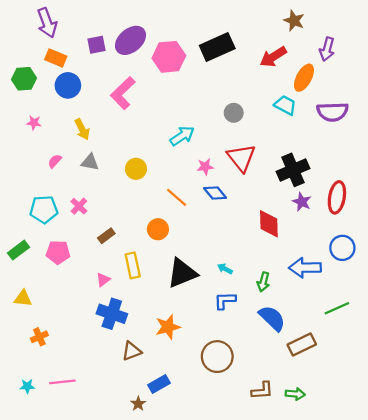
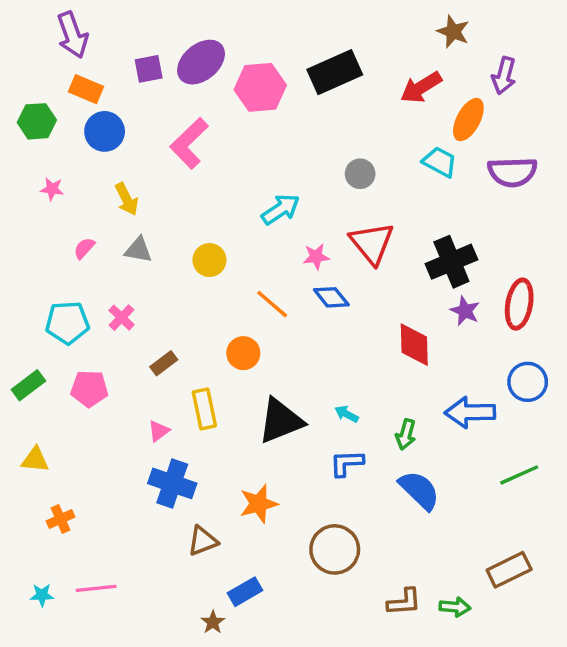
brown rectangle: (302, 344) -> (509, 570), moved

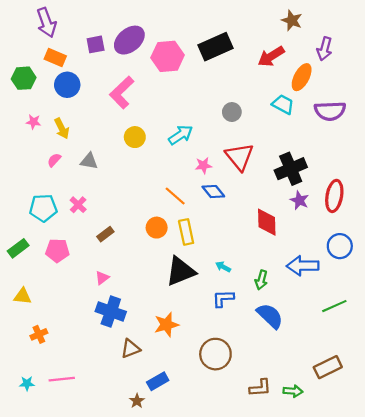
yellow arrow: (127, 199) -> (62, 128), moved
yellow circle: (209, 260) -> (135, 137), moved
yellow rectangle: (204, 409) -> (186, 232), moved

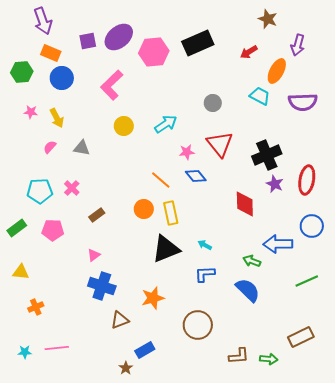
red arrow: (271, 56) -> (249, 52), size x0.7
green arrow: (261, 280) -> (252, 261), moved, turned 96

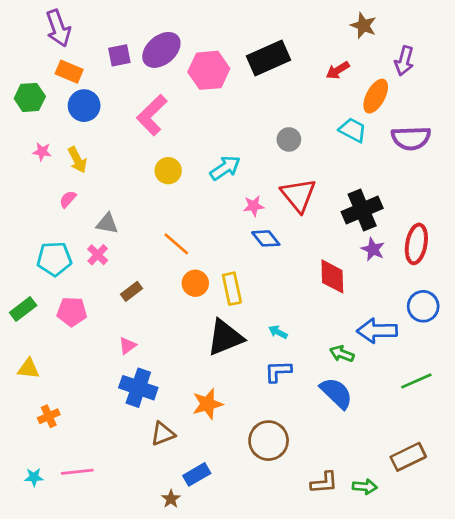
gray triangle: (82, 148) -> (107, 224), moved
orange line: (161, 180) -> (176, 244), moved

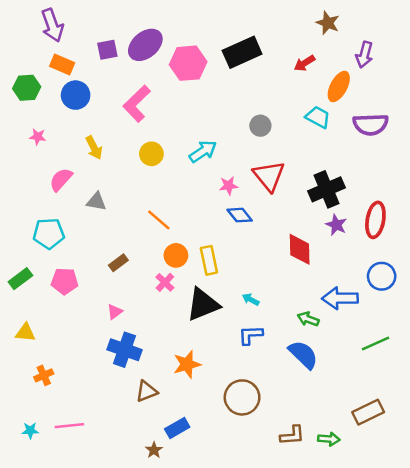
yellow arrow: (77, 160) -> (94, 148), moved
pink semicircle: (68, 199) -> (61, 180), size x1.5
pink cross: (98, 255) -> (165, 282), moved

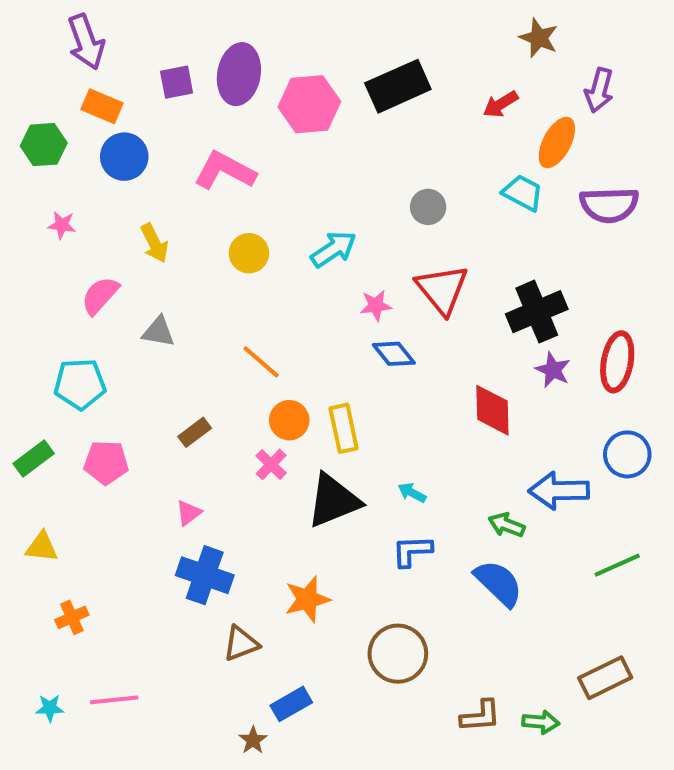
purple ellipse: (145, 45) -> (239, 74), turned -40
pink L-shape: (137, 104) -> (225, 171), turned 72

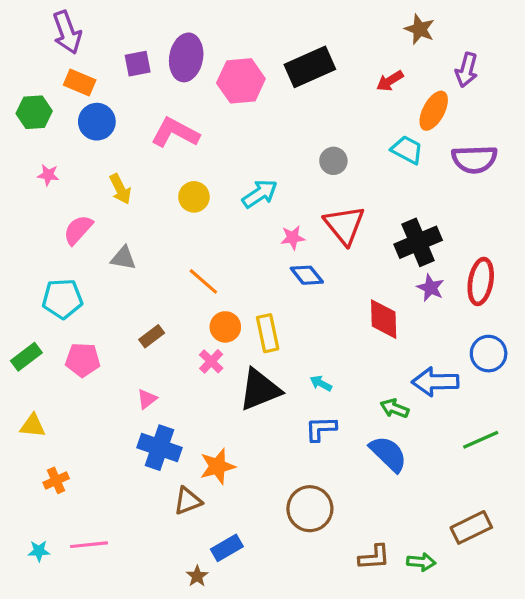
orange star: (307, 599) -> (217, 466), moved

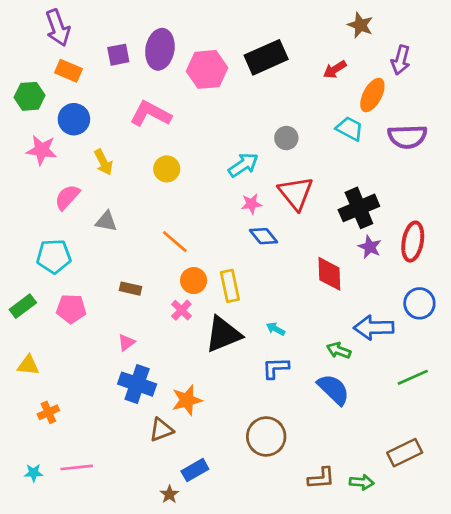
blue circle: (97, 122) -> (74, 119), moved
pink star: (48, 175) -> (42, 150), size x1.6
cyan arrow: (260, 194) -> (243, 165), moved
brown rectangle: (152, 336) -> (130, 289), turned 50

